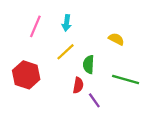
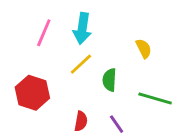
cyan arrow: (67, 23) -> (82, 28), size x1.5
yellow semicircle: (116, 39) -> (144, 48), turned 35
red semicircle: (78, 85) -> (81, 121), moved

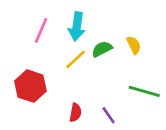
green semicircle: (109, 80) -> (102, 49), moved, turned 60

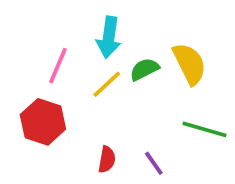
pink line: (41, 30) -> (58, 66), moved
yellow semicircle: (134, 45) -> (189, 64), size x1.6

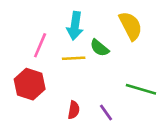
yellow semicircle: (189, 64) -> (131, 26), moved
green semicircle: (144, 69) -> (100, 48), turned -114
yellow line: (107, 84) -> (74, 58), turned 40

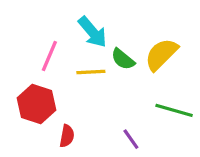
cyan arrow: (75, 26) -> (93, 32), turned -48
yellow semicircle: (131, 26) -> (161, 54), moved, turned -108
red semicircle: (74, 110) -> (67, 136), moved

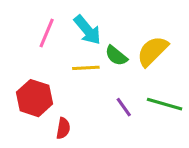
pink line: (49, 56) -> (47, 33), moved
purple line: (131, 139) -> (124, 107), moved

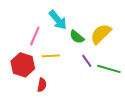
pink line: (47, 33) -> (35, 36), moved
yellow line: (86, 68) -> (51, 56), moved
purple line: (124, 107) -> (87, 61), moved

